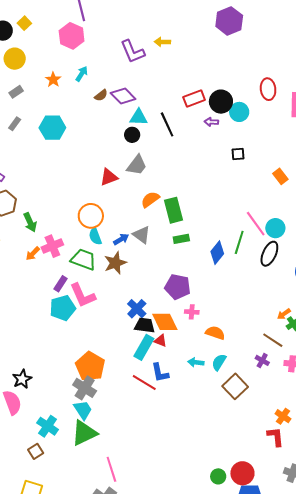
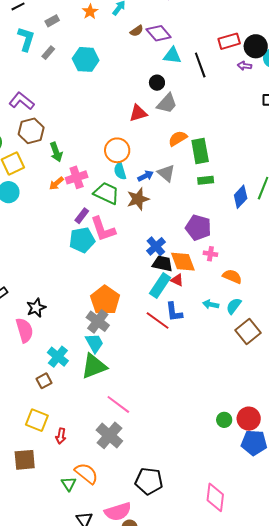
black circle: (132, 135) -> (157, 83), moved
pink line: (111, 469) -> (118, 404), turned -40

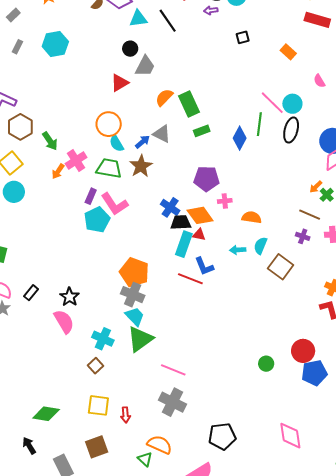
green circle: (224, 420) -> (266, 364), moved

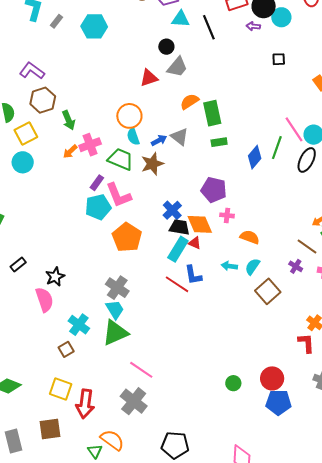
orange pentagon: (134, 272) -> (127, 237), moved
red arrow: (126, 415) -> (85, 404), size x1.8

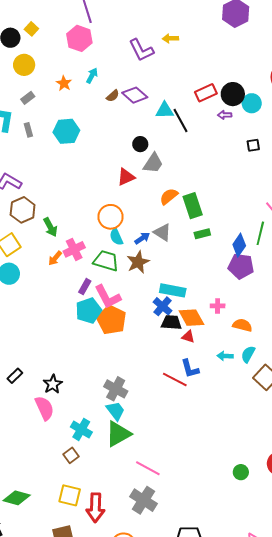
cyan triangle: (181, 19) -> (165, 110), moved
gray rectangle: (57, 21) -> (28, 130), turned -48
purple pentagon: (214, 190) -> (241, 266), moved
orange pentagon: (127, 237) -> (111, 320), moved
cyan rectangle: (178, 249) -> (173, 290), moved, turned 75

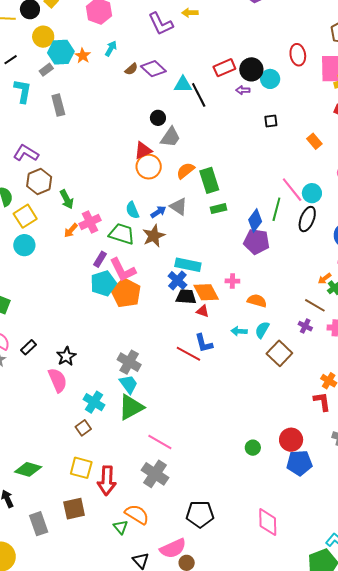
gray rectangle: (28, 130) -> (58, 105), moved, size x1.5
cyan hexagon: (66, 131) -> (61, 52), moved
orange circle: (111, 217) -> (149, 167), moved

